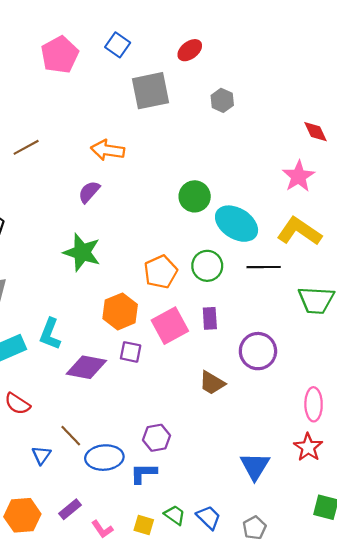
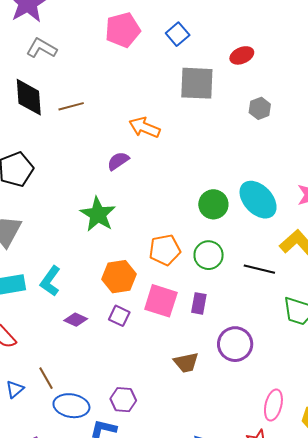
green circle: (195, 196) -> (213, 204), moved
cyan ellipse: (237, 224) -> (258, 200), moved
pink square: (170, 326) -> (161, 301), turned 32
purple diamond: (86, 367) -> (76, 320), size x0.6
brown trapezoid: (212, 383) -> (186, 362), turned -56

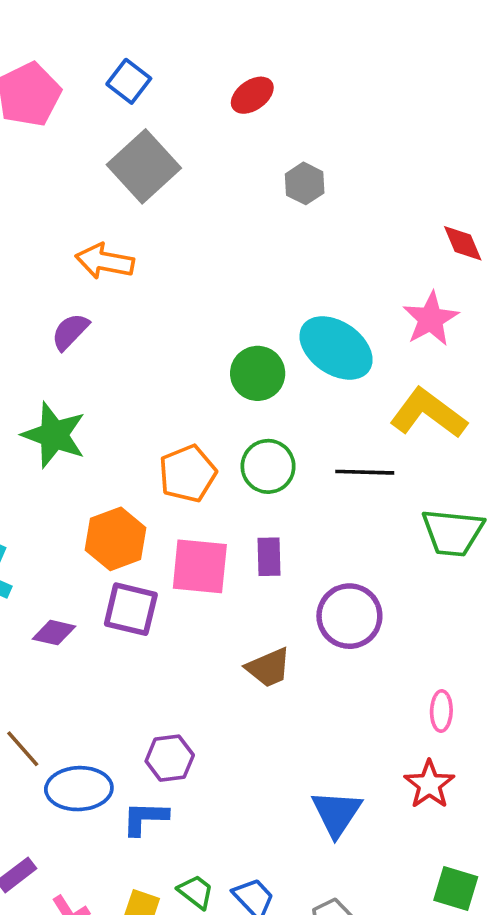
gray square: (197, 83) -> (144, 166), moved, turned -33
purple square: (119, 316) -> (131, 609), size x1.4
pink ellipse: (273, 405) -> (441, 711), size x0.7

